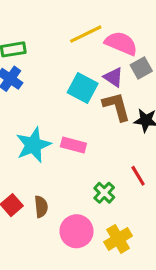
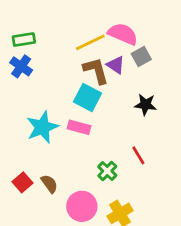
yellow line: (86, 34) -> (90, 42), moved
cyan square: (83, 88) -> (88, 98), moved
brown L-shape: (117, 106) -> (96, 71), moved
brown semicircle: (41, 207) -> (49, 184), turned -30

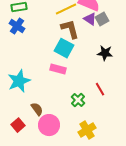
purple triangle: (116, 65) -> (90, 19), moved
cyan star: (42, 127) -> (19, 81), moved
red square: (22, 182) -> (18, 125), moved
pink circle: (82, 206) -> (49, 125), moved

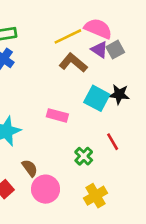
brown L-shape: (70, 29) -> (73, 63), turned -35
cyan square: (64, 48) -> (97, 98), moved

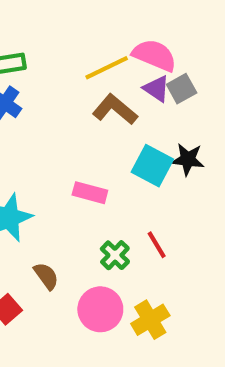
red line: (113, 142) -> (157, 245), moved
green cross: (84, 156) -> (115, 255), moved
pink circle: (46, 189) -> (100, 309), moved

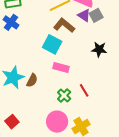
cyan square: (152, 166) -> (52, 44), moved
pink rectangle: (90, 193) -> (61, 67), moved
brown semicircle: (46, 276) -> (32, 80), moved, turned 64

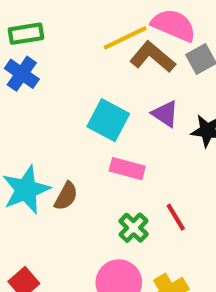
purple triangle: (84, 15) -> (165, 114), moved
brown L-shape: (64, 25) -> (153, 57), moved

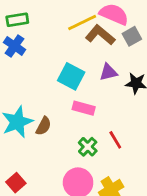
purple triangle: (165, 114) -> (108, 72), turned -48

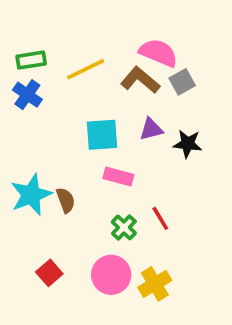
yellow line: (82, 23) -> (86, 69), moved
cyan square: (71, 76) -> (102, 135), turned -32
brown semicircle: (44, 126) -> (66, 200), turned -48
red square: (16, 183) -> (49, 273), moved

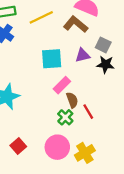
gray square: (182, 82) -> (103, 45), moved, turned -35
pink rectangle: (118, 177) -> (62, 85), turned -60
brown semicircle: (66, 200) -> (72, 100), moved

